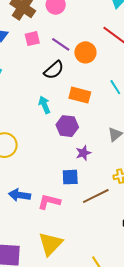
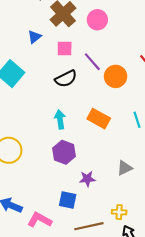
black semicircle: (54, 70) -> (66, 79), moved
purple hexagon: (67, 126) -> (64, 152), moved

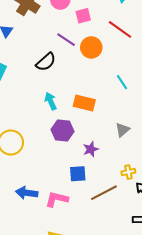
pink square: (65, 48) -> (83, 16), moved
orange rectangle: (99, 119) -> (84, 103), moved

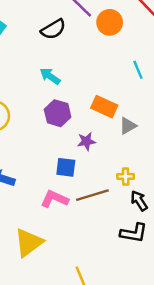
cyan arrow: (51, 101) -> (50, 76), turned -42
orange rectangle: (84, 103) -> (104, 107), moved
pink L-shape: (57, 199) -> (54, 199), moved

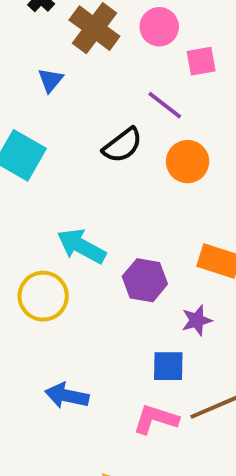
orange circle: (110, 22) -> (188, 162), moved
cyan arrow: (50, 76) -> (81, 246), moved, size x1.4

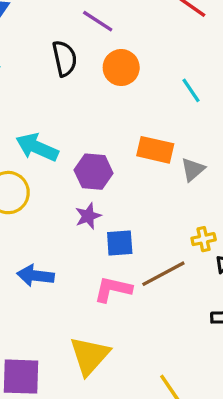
black semicircle: (122, 145) -> (65, 58), turned -60
purple star: (197, 320) -> (88, 216), moved

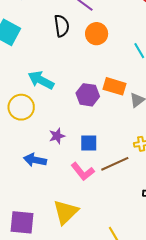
purple hexagon: (94, 172) -> (88, 95), moved
purple star: (88, 216) -> (57, 136), moved
pink L-shape: (113, 289) -> (83, 172), turned -145

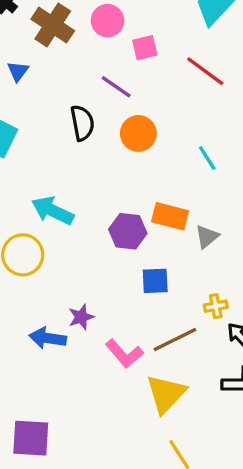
purple star: (57, 136) -> (81, 317), moved
blue square: (89, 143) -> (155, 281), moved
yellow triangle: (66, 212) -> (166, 394), moved

